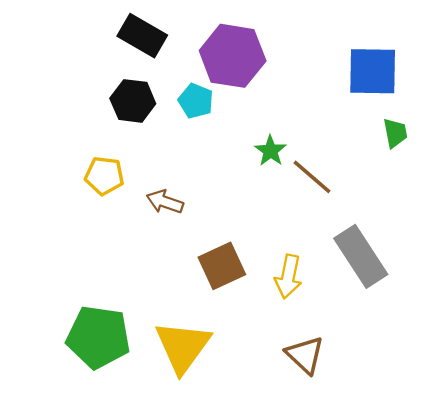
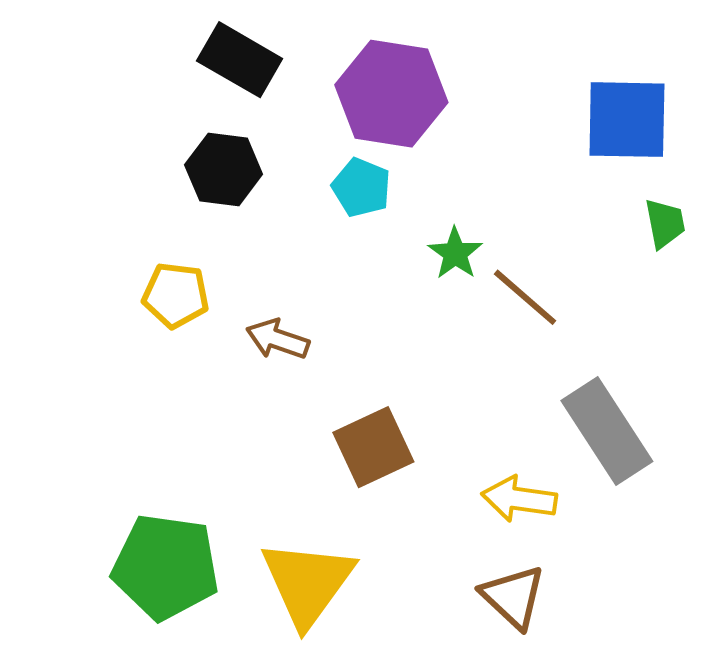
cyan pentagon: (196, 101) -> (361, 187), moved
yellow arrow: (288, 277) -> (519, 499), moved, turned 87

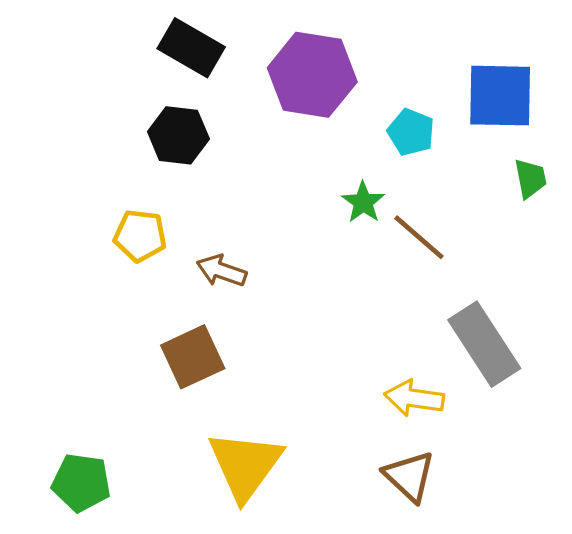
cyan pentagon: (361, 187) -> (411, 132), moved
brown square: (373, 447) -> (193, 357), moved
green pentagon: (166, 567) -> (81, 483), moved, size x0.7

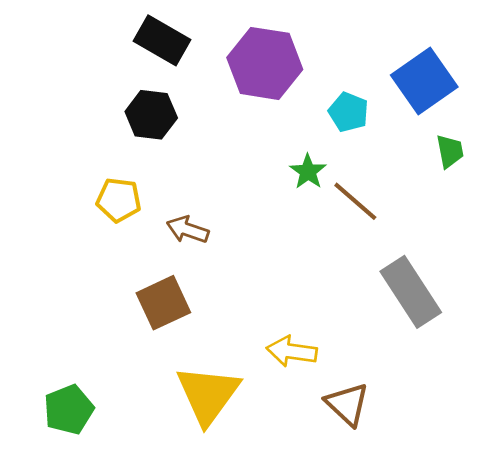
blue square: (500, 96) -> (424, 81), turned -36
yellow arrow: (414, 398) -> (292, 351), moved
green pentagon: (81, 483) -> (69, 409), turned -30

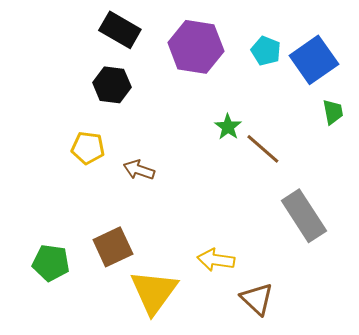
cyan pentagon: (349, 112) -> (266, 51), moved
brown square: (163, 303) -> (113, 247), moved
green pentagon: (69, 409) -> (51, 263), moved, turned 30

